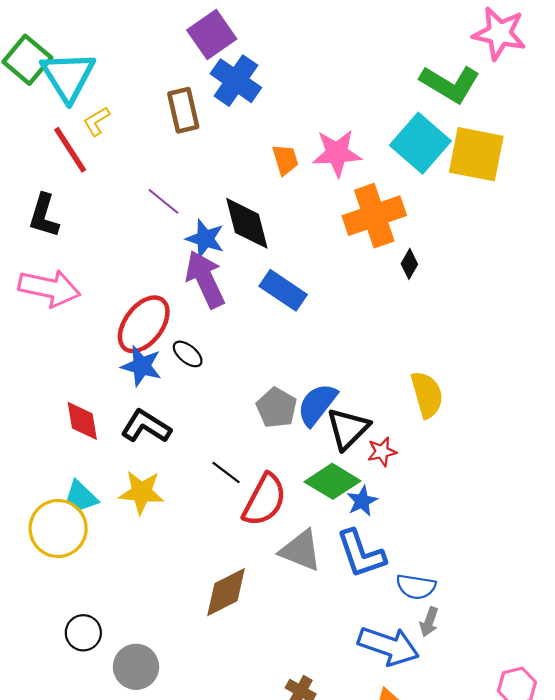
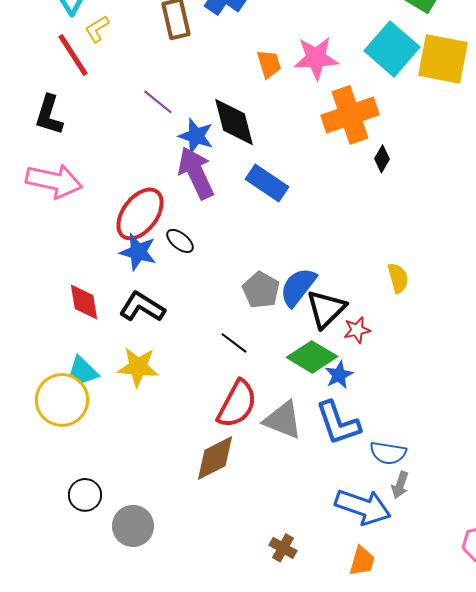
yellow semicircle: (427, 395) -> (398, 278), size x0.7
black line: (226, 473) -> (234, 343), moved
red semicircle: (264, 500) -> (237, 404), moved

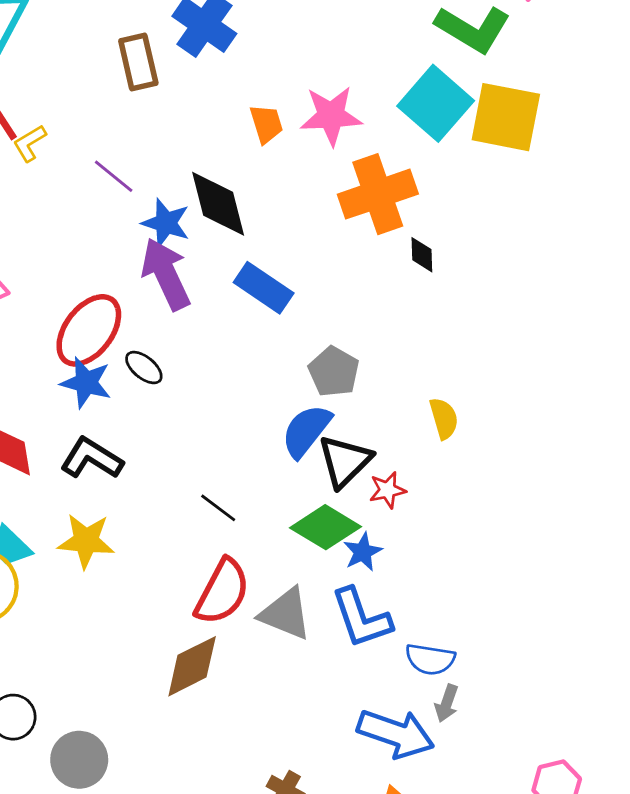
yellow L-shape: (97, 29) -> (30, 143), moved
black diamond: (382, 159) -> (422, 255), turned -32
gray pentagon: (261, 290) -> (334, 372), moved

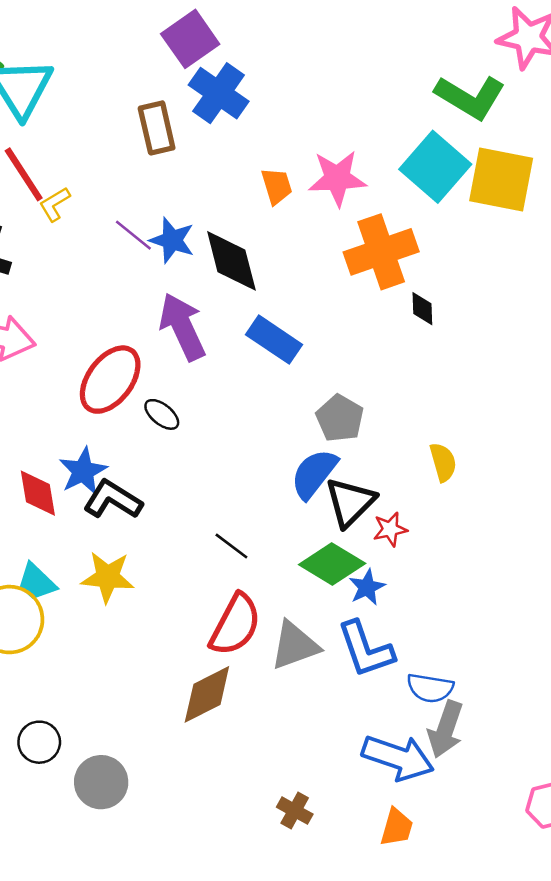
blue star: (166, 223) -> (172, 240), moved
blue star: (86, 383) -> (83, 471), moved, turned 30
gray triangle: (286, 614) -> (295, 645), turned -42
gray arrow: (447, 703) -> (446, 729), size x1.6

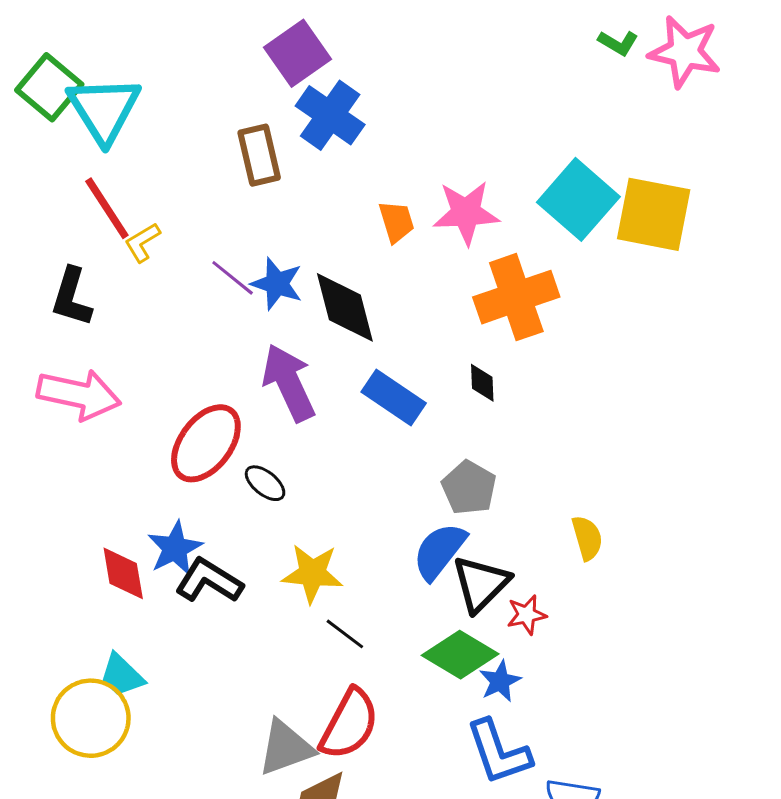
green L-shape: (470, 97) -> (618, 43), moved, size x0.5
black diamond: (422, 309) -> (482, 383), moved
yellow star: (108, 577) -> (312, 573), moved
gray triangle: (295, 645) -> (286, 748), moved

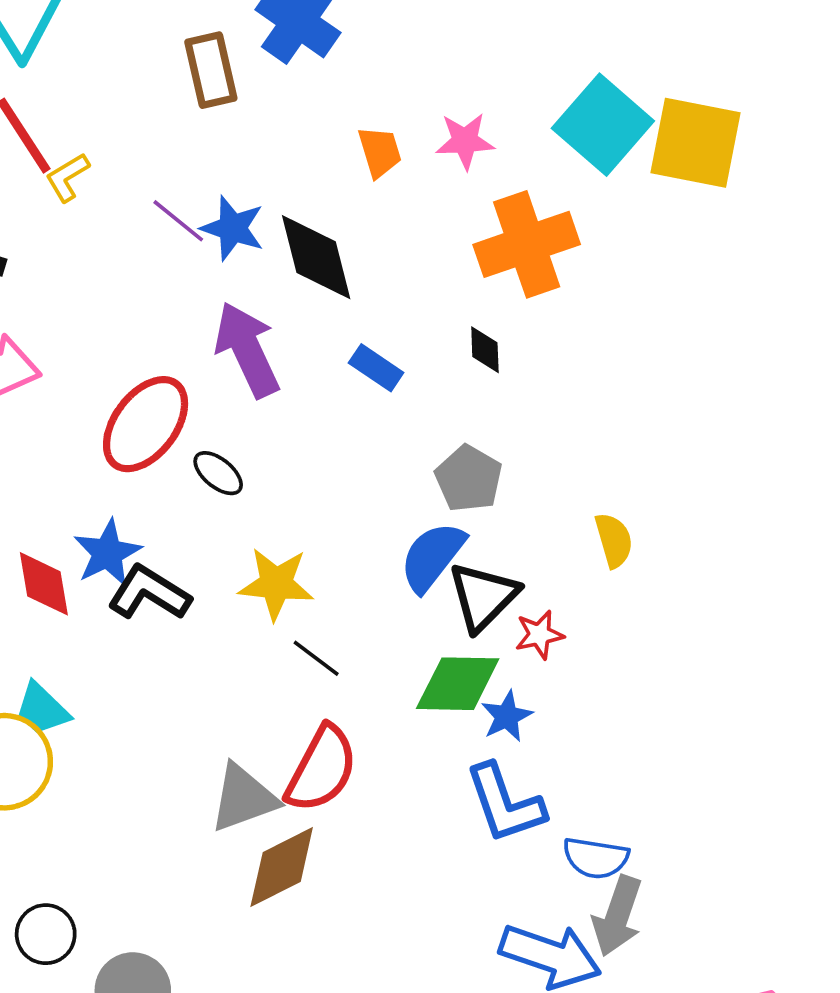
pink star: (466, 213) -> (465, 141), size x0.7
blue rectangle: (394, 398) -> (376, 368), size x0.7
green diamond: (460, 655) -> (458, 684), turned -30

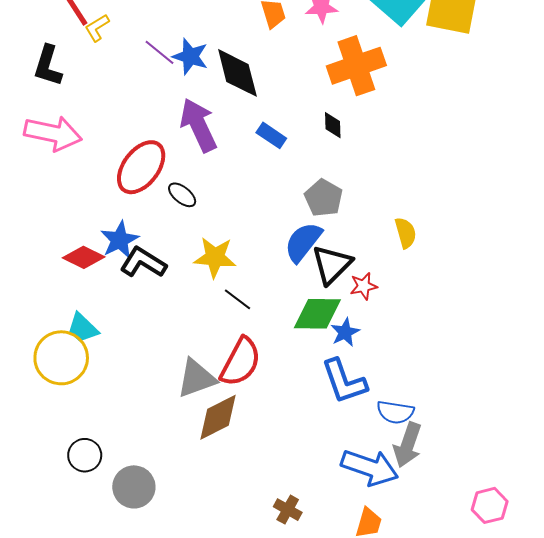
red diamond: (44, 584) -> (84, 257), turned -54

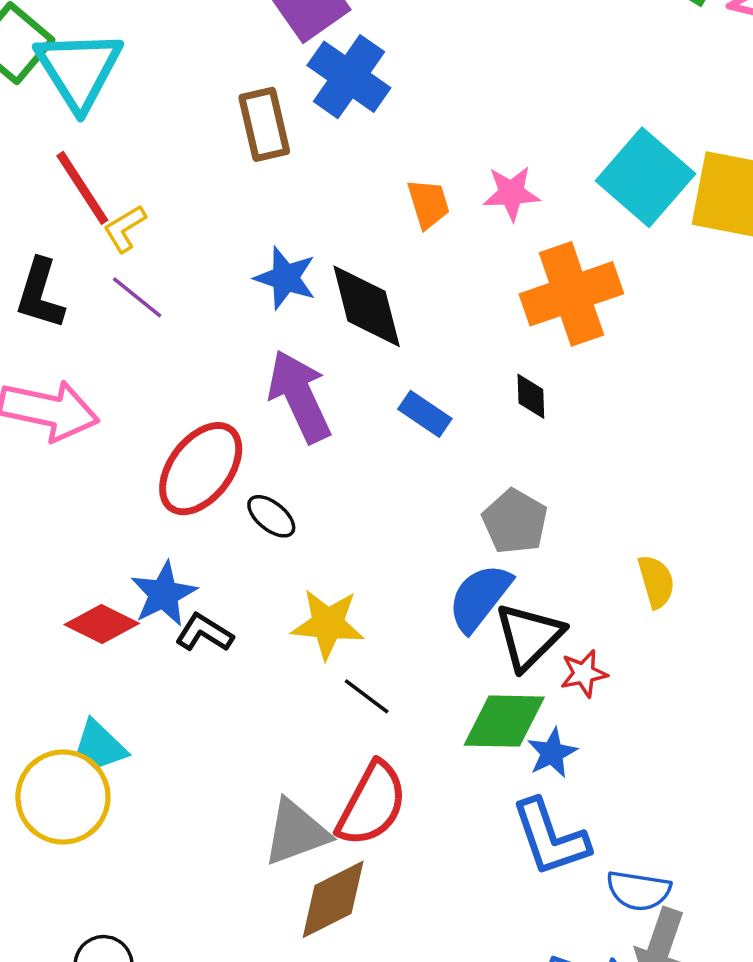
purple line: (160, 52) -> (137, 297), moved
black L-shape: (143, 263) -> (204, 633), size x0.7

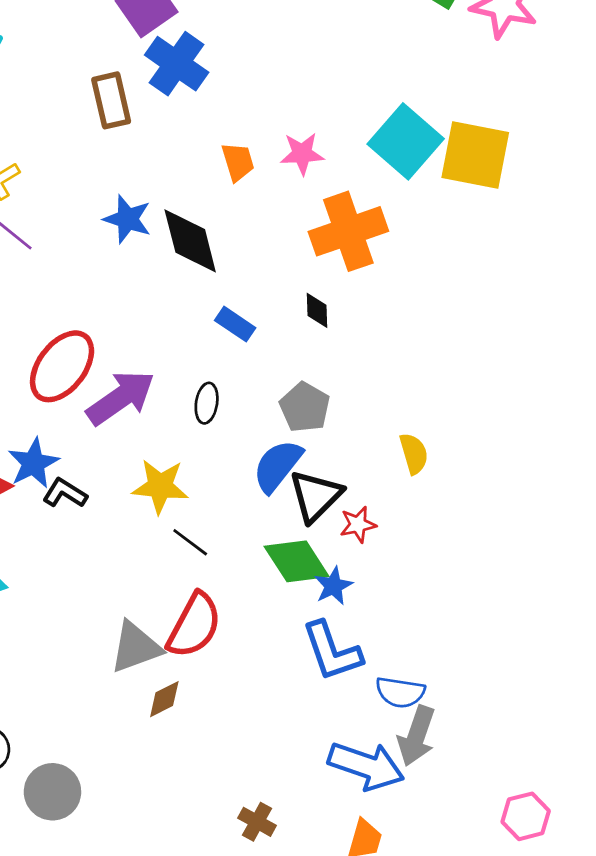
purple arrow: (300, 396) -> (121, 398), moved, turned 80
black ellipse: (271, 516) -> (207, 403), moved, turned 60
green diamond: (504, 721) -> (297, 561), turned 56
brown diamond: (333, 899) -> (164, 699), size x0.6

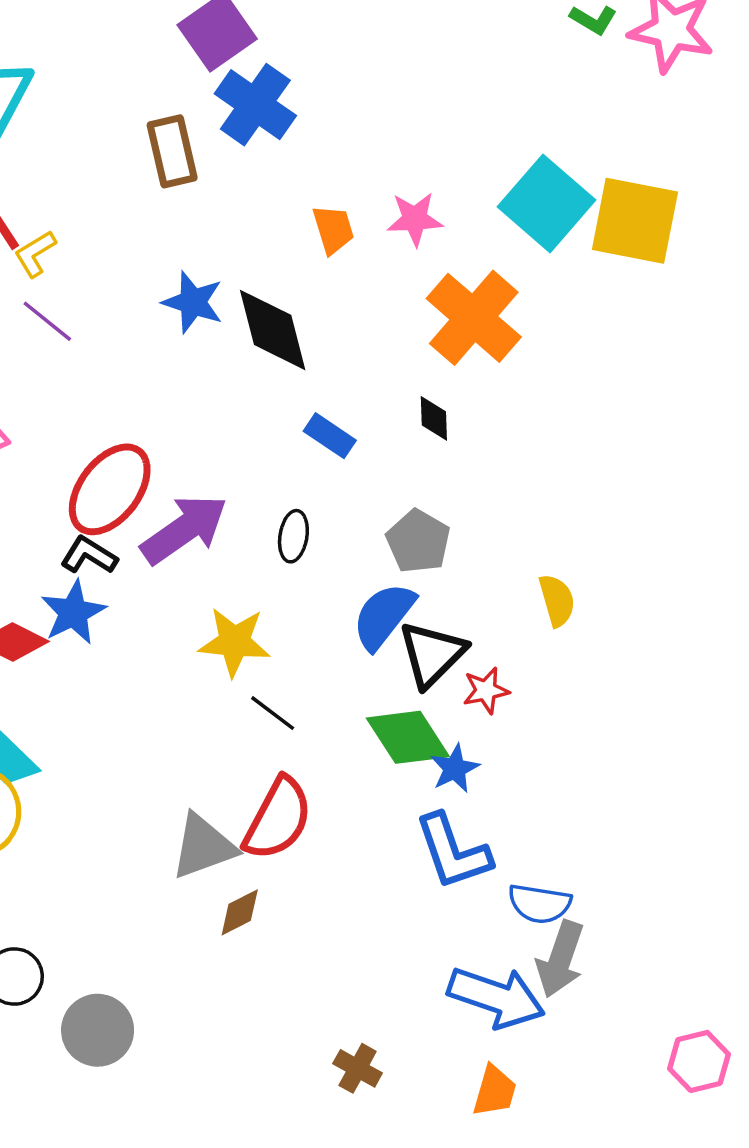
orange cross: (348, 231) -> (474, 318), turned -30
black L-shape: (65, 493) -> (89, 555), moved

